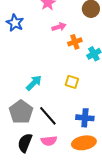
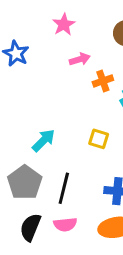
black line: (48, 116) -> (64, 188), turned 55

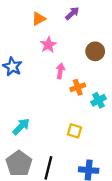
pink arrow: (80, 59) -> (60, 71), turned -64
cyan arrow: (44, 140) -> (21, 126), moved

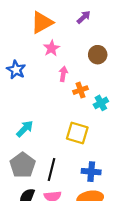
purple arrow: (72, 13) -> (84, 17), moved
orange triangle: (39, 19) -> (42, 22), size x1.6
yellow square: (74, 131) -> (77, 133), size x1.5

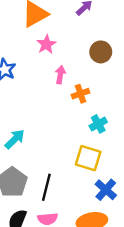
cyan cross: (101, 103) -> (98, 124), moved
yellow square: (77, 133) -> (88, 158), moved
blue cross: (91, 172) -> (106, 190), moved, turned 36

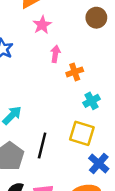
brown circle: (101, 52) -> (96, 18), moved
black line: (46, 187) -> (42, 145), moved

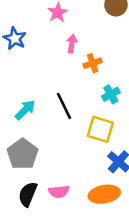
black line: (42, 145) -> (64, 106), moved, turned -40

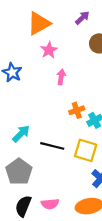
orange cross: (93, 63) -> (77, 110), moved
black line: (64, 106) -> (52, 146), moved, turned -50

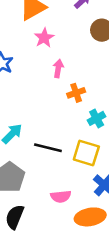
orange cross: (77, 110) -> (76, 93), moved
pink semicircle: (50, 204) -> (61, 196), moved

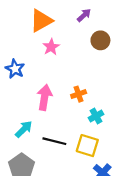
pink arrow: (58, 68) -> (45, 97), moved, size x1.6

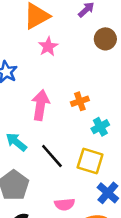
cyan arrow: (24, 129) -> (16, 142), turned -96
black line: (54, 141) -> (52, 156), turned 35

